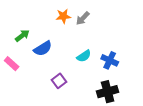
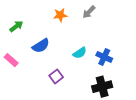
gray arrow: (83, 18) -> (89, 12), moved
green arrow: (22, 36) -> (16, 26), moved

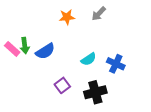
green arrow: (16, 26) -> (25, 46), moved, turned 120
pink rectangle: (11, 60) -> (12, 49), moved
black cross: (102, 87) -> (95, 92), moved

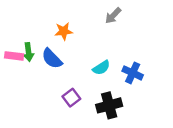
orange star: (67, 17) -> (64, 31), moved
pink rectangle: (12, 49) -> (14, 56), turned -35
blue semicircle: (45, 51) -> (52, 59), turned 78

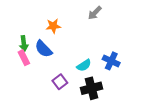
pink rectangle: (14, 56) -> (24, 58), moved, turned 56
cyan semicircle: (101, 68) -> (84, 65), moved

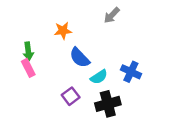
blue semicircle: (43, 49) -> (80, 58), moved

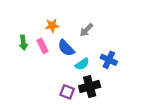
gray arrow: (112, 15) -> (86, 30), moved
pink rectangle: (28, 68) -> (43, 46), moved
purple square: (71, 96) -> (67, 92), moved, turned -32

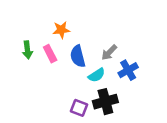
gray arrow: (86, 30) -> (109, 52), moved
blue semicircle: (66, 48) -> (78, 56), turned 30
blue cross: (109, 60) -> (128, 70), turned 35

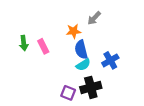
orange star: (61, 30) -> (74, 31), moved
gray arrow: (109, 52) -> (94, 18), moved
blue semicircle: (78, 56) -> (81, 50), moved

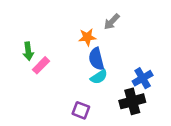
pink rectangle: (43, 46) -> (41, 65), moved, turned 72
blue cross: (110, 60) -> (143, 78), moved
black cross: (91, 87) -> (132, 101), moved

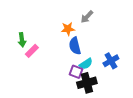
cyan semicircle: (99, 77) -> (86, 64), moved
black cross: (132, 101) -> (87, 83), moved
purple square: (81, 110) -> (76, 72), moved

